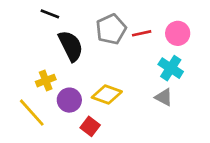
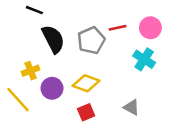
gray pentagon: (111, 29) -> (91, 40), moved
gray triangle: (164, 97) -> (132, 107), moved
red square: (90, 126) -> (86, 112), moved, turned 30

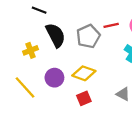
yellow cross: (31, 71) -> (30, 50), moved

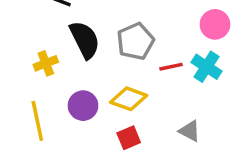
red line: (111, 25) -> (171, 67), moved
yellow line: (25, 87) -> (37, 121), turned 30

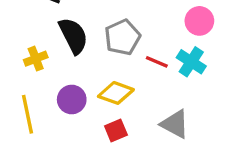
red line: (171, 67) -> (157, 62), turned 35
gray triangle: (190, 131) -> (175, 124), size x1.4

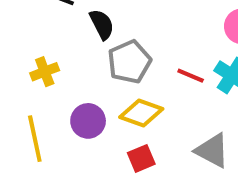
black semicircle: (73, 36) -> (102, 24), moved, size x0.7
gray pentagon: (122, 37) -> (129, 62), moved

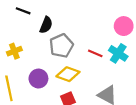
black semicircle: (102, 24) -> (46, 25), turned 49

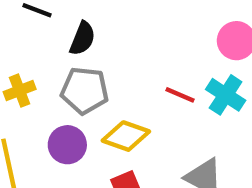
gray pentagon: (61, 46) -> (85, 91), moved, turned 30

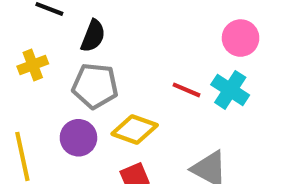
yellow cross: (20, 91) -> (33, 65), moved

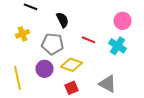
black semicircle: (93, 36) -> (62, 20), moved, turned -49
red line: (187, 90) -> (88, 40), moved

